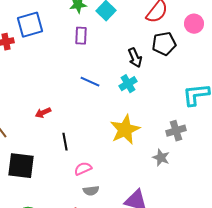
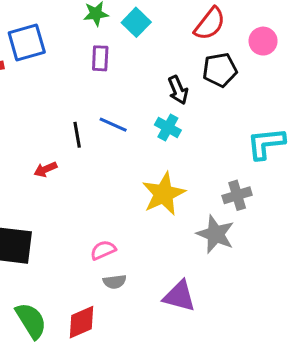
cyan cross: (128, 84) -> (168, 128), turned -30
black line: (65, 142) -> (77, 135), moved
gray star: (161, 158) -> (215, 234), size x1.5

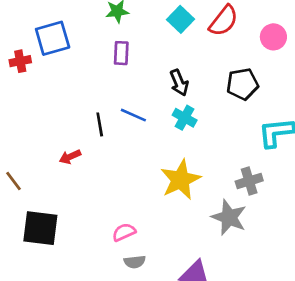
cyan square: (136, 22) -> (180, 19), moved
black pentagon: (220, 70) -> (242, 84), moved
black arrow: (178, 90) -> (179, 83), moved

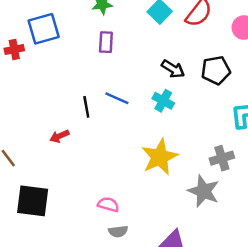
black arrow: (179, 83) -> (173, 69), moved, turned -35
pink semicircle: (124, 232) -> (108, 205), turned 40

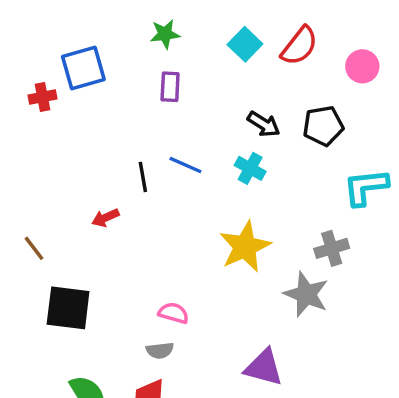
gray semicircle: (118, 231) -> (160, 350), moved

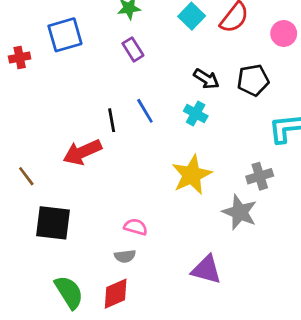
purple rectangle: (170, 87) -> (133, 49), turned -35
red cross: (43, 97) -> (20, 57), moved
blue line: (185, 165) -> (145, 111), turned 35
red arrow: (105, 218) -> (82, 152), size x1.8

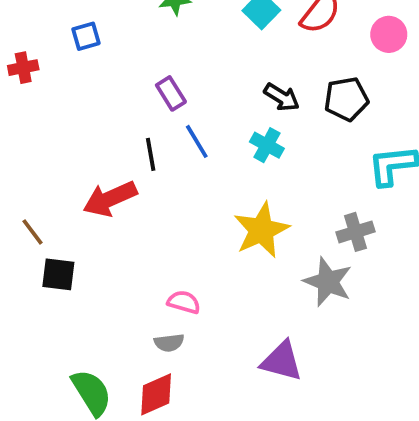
blue square: (65, 35) -> (86, 36), size x0.6
purple rectangle: (133, 49) -> (171, 93), moved
black square: (53, 223) -> (58, 274), moved, size x0.7

